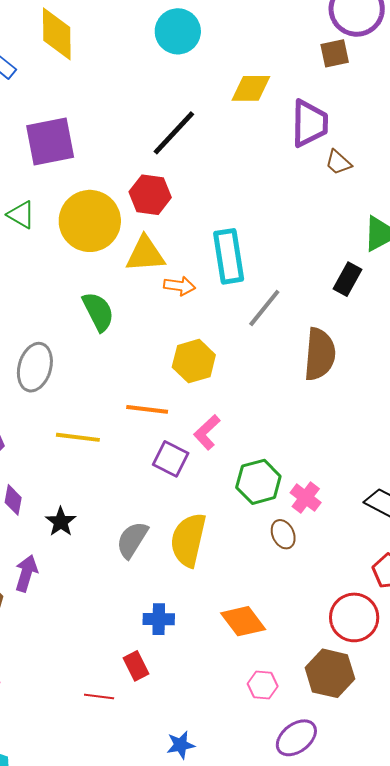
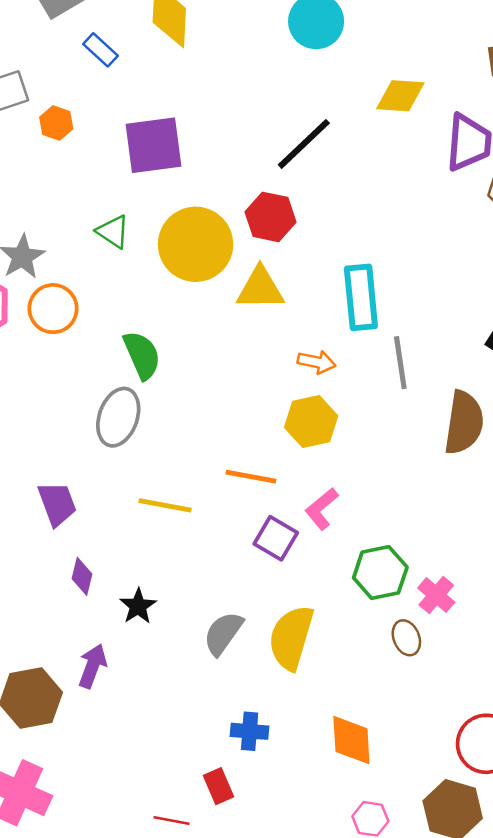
orange arrow: (180, 286) -> (317, 362), moved
gray line: (264, 308) -> (400, 363), turned -51
green semicircle: (98, 312) -> (142, 355), moved
orange diamond: (243, 621) -> (351, 740), turned 30

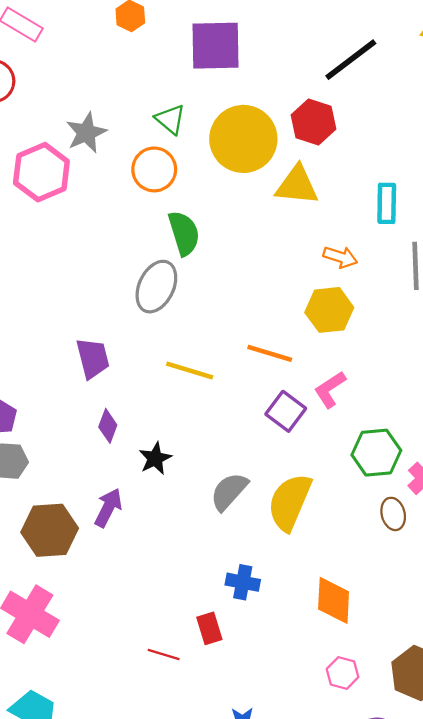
cyan rectangle: (361, 297) -> (387, 203), size x0.7
orange circle: (53, 309) -> (154, 169), moved

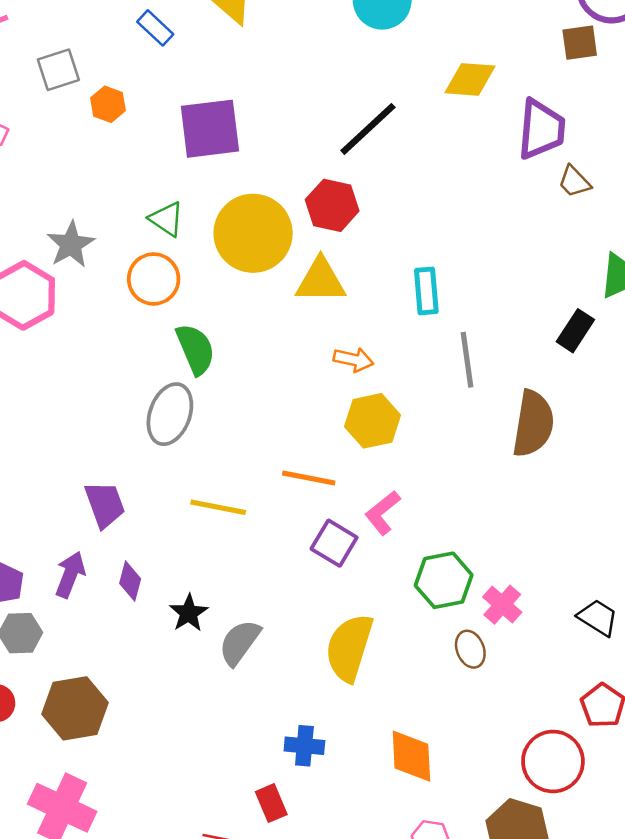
orange arrow: (340, 257) -> (354, 360), moved
gray semicircle: (229, 491) -> (240, 642), moved
purple arrow: (108, 508) -> (70, 575), moved

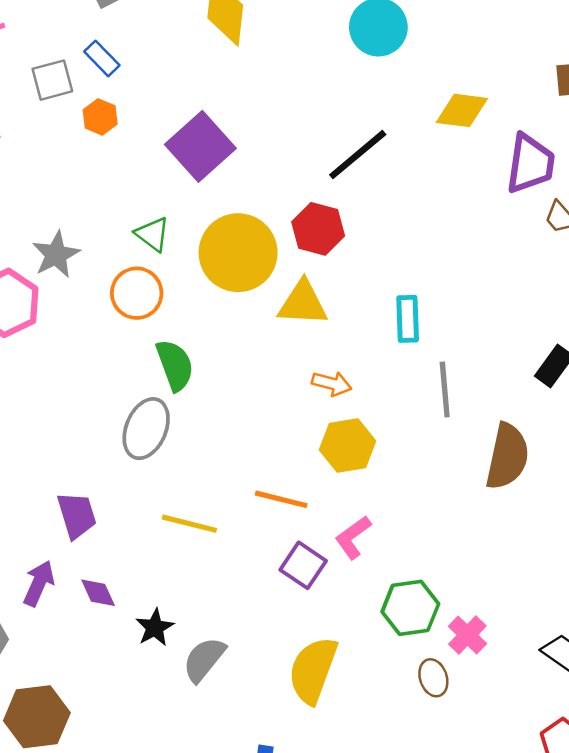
blue rectangle: (155, 28) -> (102, 58), moved
purple square: (210, 129) -> (200, 146), turned -38
purple diamond: (130, 581) -> (98, 593), turned -42

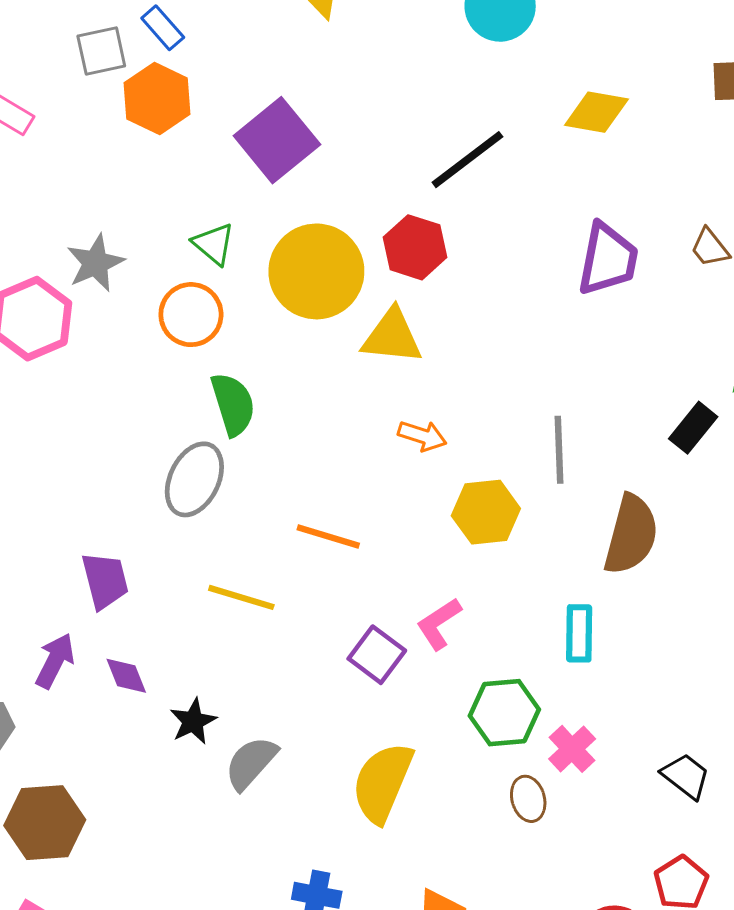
orange hexagon: (100, 117) -> (157, 99), size x1.6
purple trapezoid: (530, 164) -> (608, 259), moved
cyan rectangle: (408, 319) -> (579, 633), moved
yellow hexagon: (348, 445) -> (486, 512), moved
orange line: (281, 499) -> (328, 536), moved

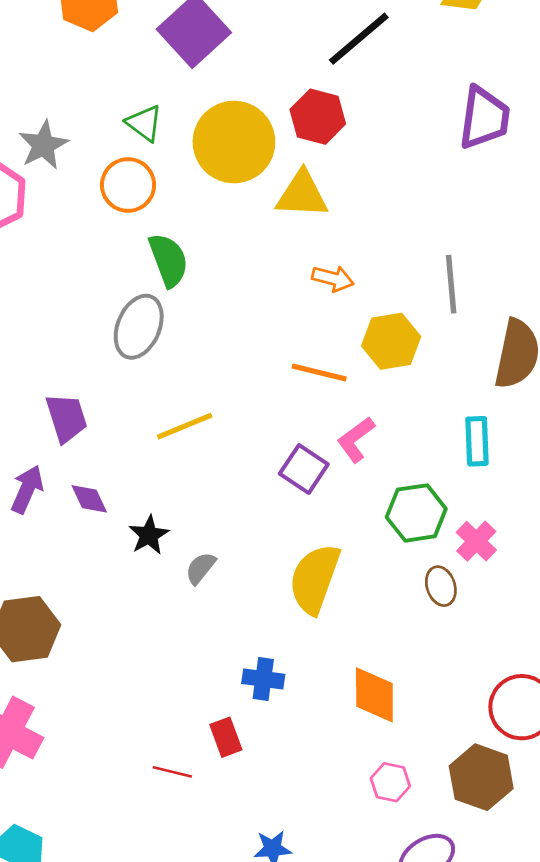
orange line: (328, 536) -> (319, 373), moved
yellow line: (241, 597) -> (185, 426), turned -36
gray semicircle: (251, 763) -> (201, 568), size x0.7

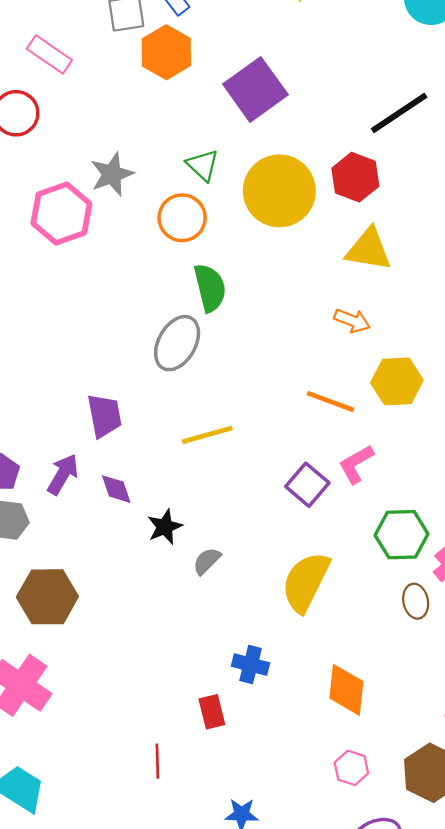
yellow triangle: (302, 195) -> (369, 250), moved
red line: (172, 772) -> (157, 761), moved, turned 68

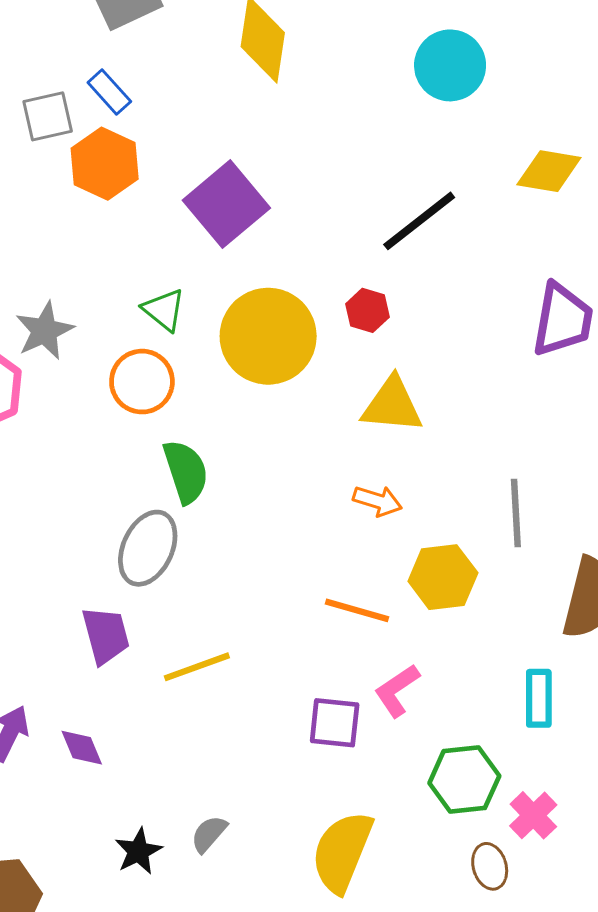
red hexagon: (355, 177) -> (368, 310), size x0.7
purple trapezoid: (104, 416) -> (106, 635), moved
purple square: (307, 485) -> (335, 723), turned -30
black star: (165, 527) -> (138, 851), moved

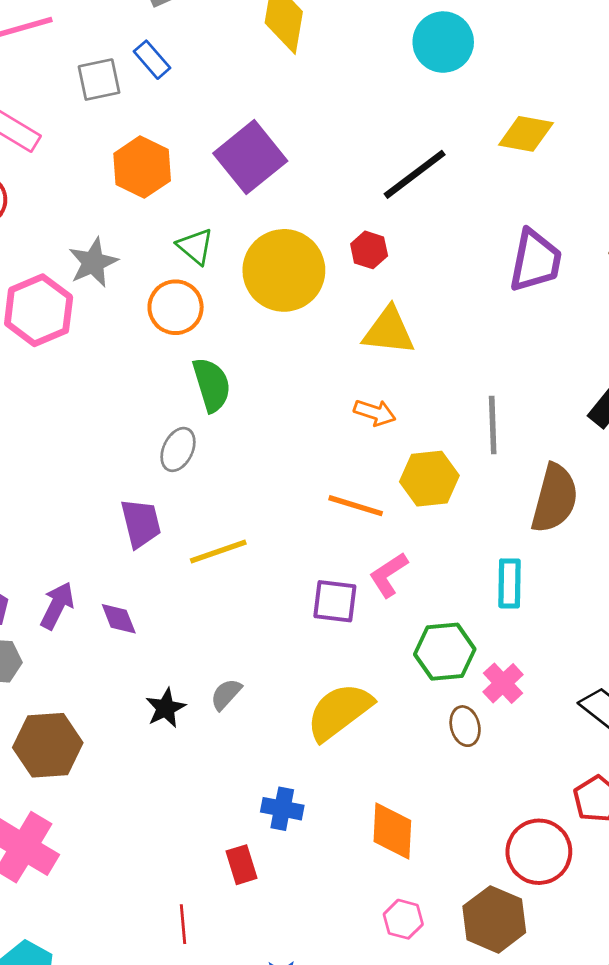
orange hexagon: (105, 164) -> (142, 167), moved
gray ellipse: (148, 548) -> (178, 449), size x0.7
yellow semicircle: (342, 852) -> (339, 712), turned 30

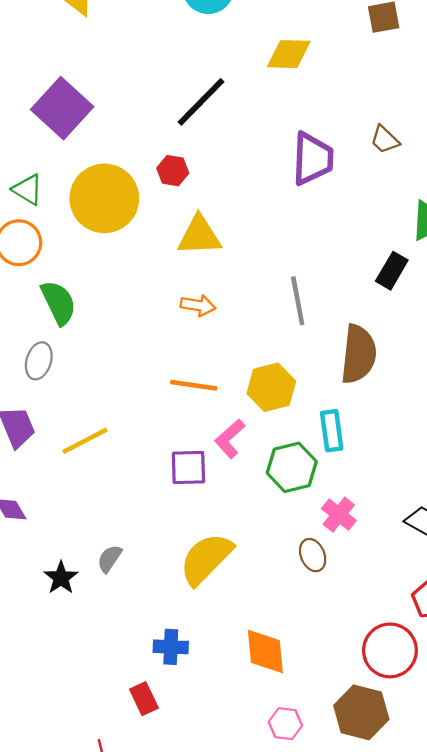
yellow hexagon: (429, 479) -> (271, 387), moved
green hexagon: (445, 652) -> (292, 467), moved

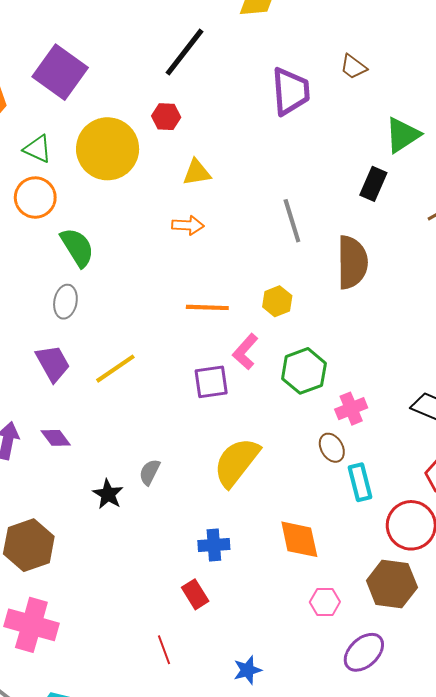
yellow triangle: (199, 236) -> (197, 172), size x0.7
orange arrow: (198, 305) -> (188, 225), moved
yellow hexagon: (271, 387) -> (277, 301), size x0.7
cyan rectangle: (332, 431) -> (360, 482), moved
pink cross: (339, 515) -> (351, 409), turned 36

